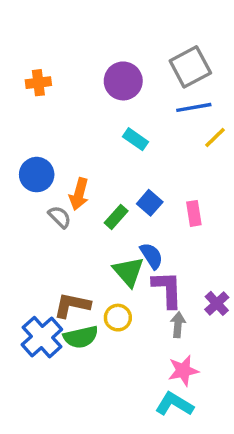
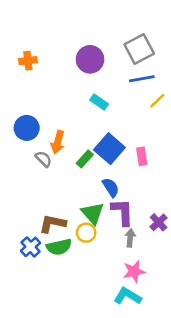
blue square: (150, 203) -> (109, 149), size x1.6
green triangle: (128, 272) -> (93, 213), moved
blue cross: (42, 337) -> (31, 247), size x0.7

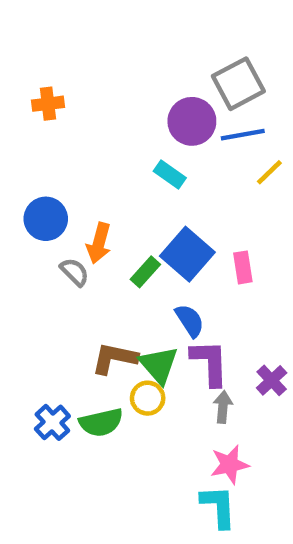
purple circle: (90, 59) -> (192, 121), moved
brown L-shape: (53, 224) -> (114, 358), moved
cyan L-shape: (128, 296) -> (218, 507), turned 56

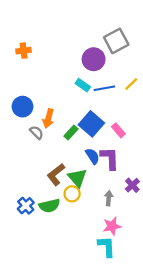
blue line: (243, 135) -> (104, 88), moved
pink rectangle: (243, 267) -> (118, 130), turned -32
brown L-shape: (114, 358) -> (56, 174), turned -50
purple L-shape: (210, 363) -> (110, 158), moved

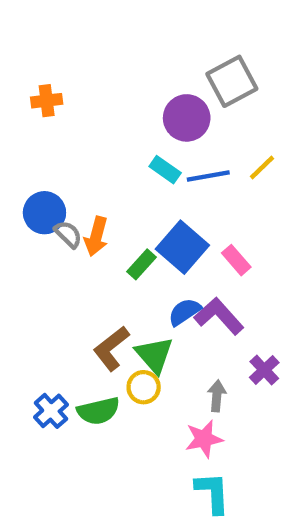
gray semicircle: (37, 132) -> (68, 234), moved
blue semicircle: (92, 156) -> (185, 312), turned -91
purple L-shape: (110, 158) -> (219, 316), turned -40
pink star: (112, 226) -> (204, 439), moved

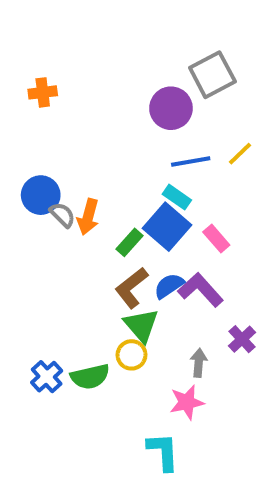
cyan rectangle: (165, 170) -> (177, 197), moved
brown L-shape: (111, 348) -> (131, 288), moved
cyan L-shape: (213, 493) -> (163, 452), moved

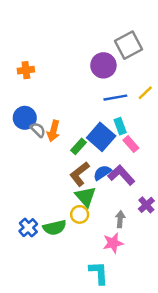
orange cross: (43, 92) -> (26, 70), moved
cyan rectangle: (177, 197) -> (120, 126), moved, turned 35

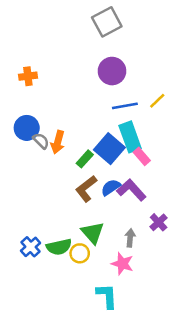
gray square: (128, 45) -> (107, 22), moved
cyan rectangle: (120, 126) -> (130, 137), size x1.6
green triangle: (86, 197) -> (93, 233), moved
yellow circle: (80, 214) -> (80, 253), moved
pink star: (113, 243) -> (122, 264), turned 30

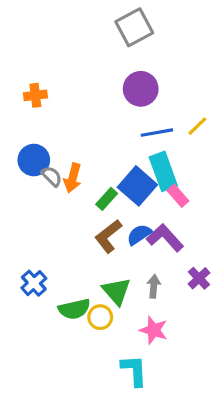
gray arrow: (130, 238) -> (154, 286), moved
blue cross: (31, 247) -> (34, 283), moved

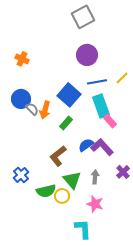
orange cross: (35, 95) -> (22, 59), turned 32
blue square: (137, 186) -> (69, 95), moved
brown L-shape: (108, 236) -> (58, 156), moved

